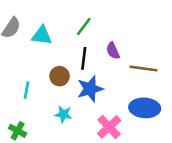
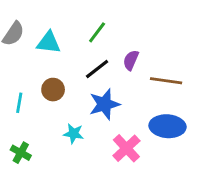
purple semicircle: (113, 51) -> (131, 60), turned 48
black line: (84, 58) -> (97, 69), turned 45
brown circle: (60, 76) -> (53, 90), moved
cyan line: (26, 90) -> (19, 103), moved

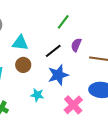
green line: (97, 32) -> (63, 22), moved
cyan triangle: (49, 43) -> (20, 43), moved

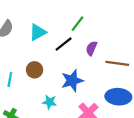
cyan triangle: (20, 43) -> (38, 32), moved, turned -36
black line: (53, 51) -> (64, 44), moved

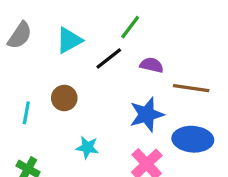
purple semicircle: (91, 48) -> (152, 65), turned 80
blue star: (72, 81) -> (147, 114), moved

